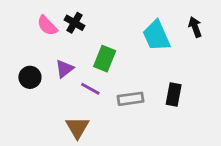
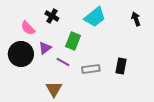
pink semicircle: (47, 26) -> (28, 28), moved
cyan trapezoid: (156, 36) -> (95, 17), moved, turned -105
black circle: (30, 77) -> (21, 54), size x1.6

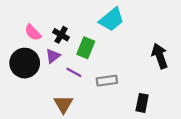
black cross: (52, 16) -> (61, 35), moved
black arrow: (136, 19) -> (160, 56), moved, size x1.5
black rectangle: (121, 66) -> (142, 103), moved

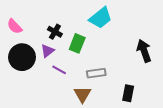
pink semicircle: (33, 32) -> (15, 26), moved
purple line: (74, 72) -> (59, 70), moved
brown triangle: (63, 104) -> (82, 94), moved

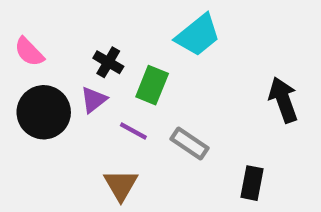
purple line: (59, 70) -> (133, 131), moved
gray rectangle: (96, 73) -> (190, 143), turned 42
brown triangle: (82, 94) -> (121, 185), moved

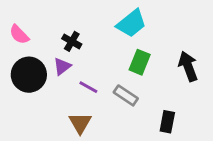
green rectangle: (152, 85) -> (140, 62), moved

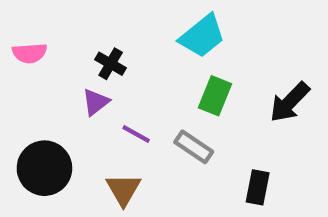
pink semicircle: (19, 34) -> (30, 53), turned -50
black arrow: (188, 66) -> (290, 102), turned -116
black circle: (29, 75) -> (44, 168), moved

